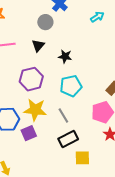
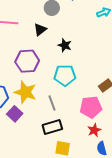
purple square: (29, 133) -> (15, 114), turned -35

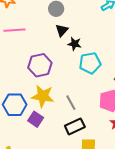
black triangle: (40, 30) -> (62, 30), moved
cyan pentagon: (65, 75) -> (90, 63), moved

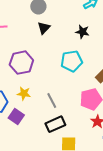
black star: (75, 44) -> (82, 32), moved
yellow star: (43, 96) -> (24, 94), size x0.6

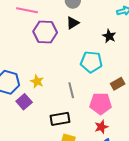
purple hexagon: (21, 63) -> (45, 32), moved
gray line: (52, 100) -> (71, 90), moved

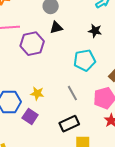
black triangle: (73, 23) -> (56, 28), turned 32

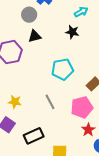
black star: (95, 31) -> (72, 32), moved
black rectangle: (69, 124) -> (34, 136), moved

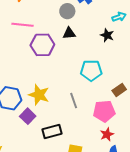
yellow star: (15, 102) -> (39, 95), size x1.5

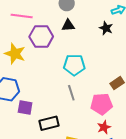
cyan pentagon: (91, 70) -> (74, 65), moved
yellow star: (39, 95) -> (15, 54), moved
purple square: (28, 116) -> (25, 108), turned -35

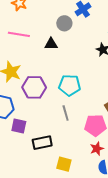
black triangle: (68, 25) -> (51, 44), moved
purple hexagon: (41, 37) -> (34, 87), moved

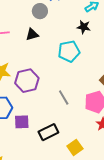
cyan pentagon: (70, 85) -> (69, 51), moved
yellow square: (64, 164) -> (75, 147), turned -35

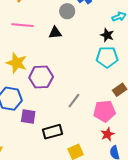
cyan pentagon: (69, 51) -> (107, 57), moved
gray line: (64, 98) -> (74, 101), turned 56

